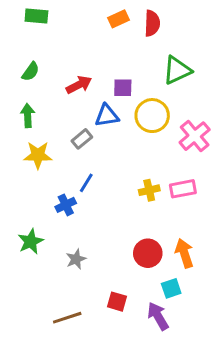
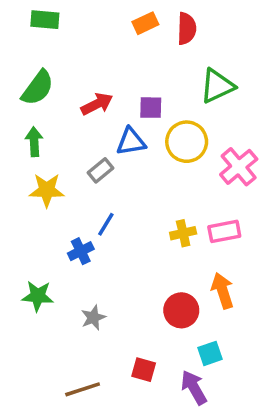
green semicircle: (31, 72) -> (38, 88), size x1.5
green star: (31, 242) -> (38, 296), turned 30
orange arrow: (184, 253) -> (223, 291), moved

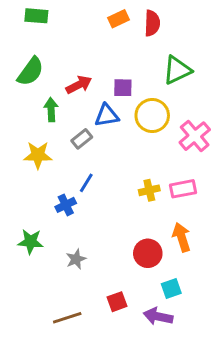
green arrow: (34, 142) -> (51, 110), moved
red square: (144, 370) -> (117, 302), turned -36
purple arrow: (194, 388) -> (158, 316), turned -48

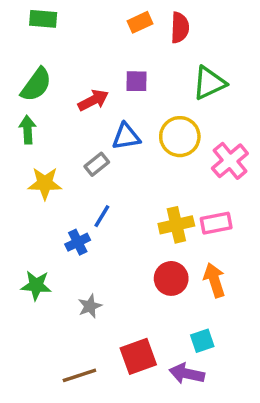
purple square: (123, 88) -> (137, 81), moved
green arrow: (51, 110) -> (28, 130), moved
yellow cross: (149, 190) -> (176, 225), size x1.4
red circle: (148, 253) -> (171, 278), moved
red square: (117, 302) -> (138, 356), size x1.5

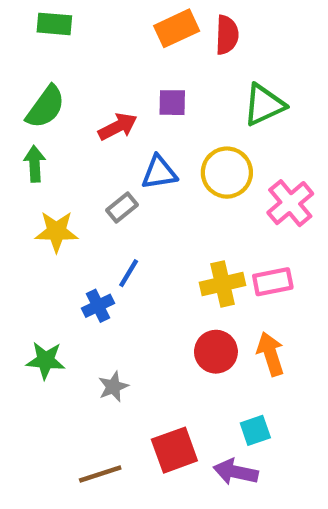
orange rectangle: (140, 22) -> (177, 28), size x1.4

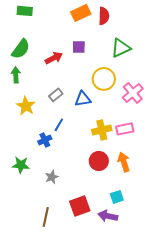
blue triangle: (159, 173) -> (83, 99), moved
yellow star: (56, 232) -> (26, 106), turned 30
brown line: (100, 474) -> (46, 217), turned -60

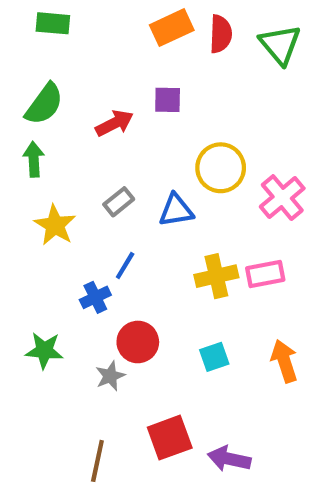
green triangle: (121, 48) -> (280, 45), moved, turned -45
red circle: (99, 161) -> (138, 342), moved
orange arrow: (124, 162) -> (284, 361), moved
cyan square: (117, 197) -> (214, 357), moved

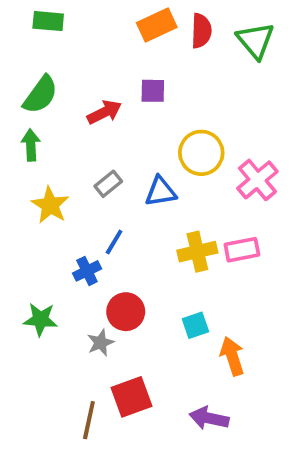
orange arrow: (284, 361) -> (232, 356), moved
red square: (170, 438) -> (132, 397), moved

